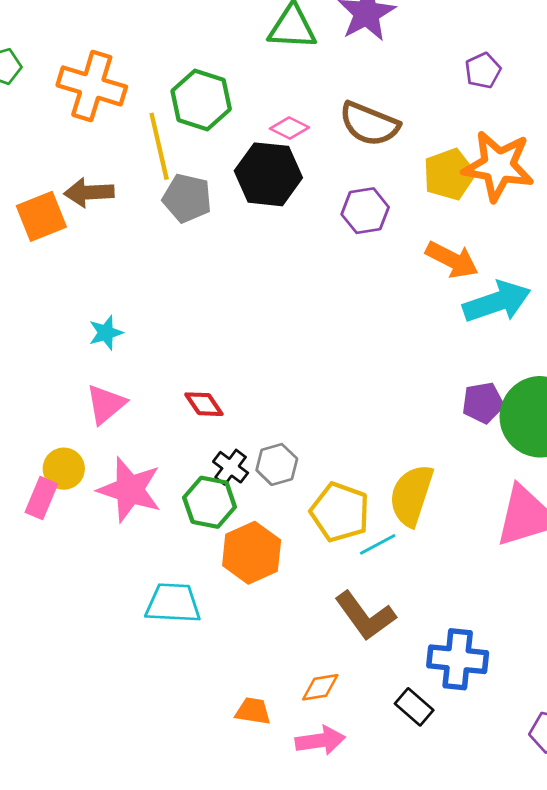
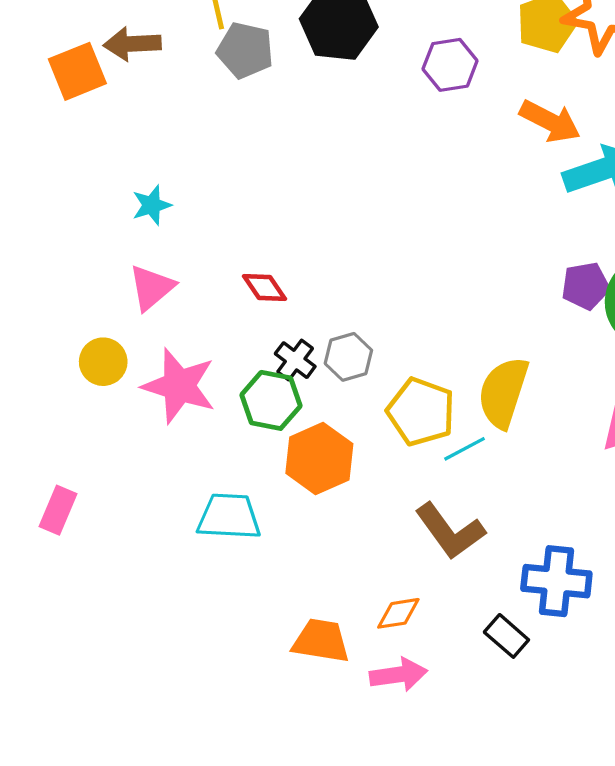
pink rectangle: (41, 498) -> (58, 510), moved
orange trapezoid: (253, 711) -> (321, 641), size x1.4

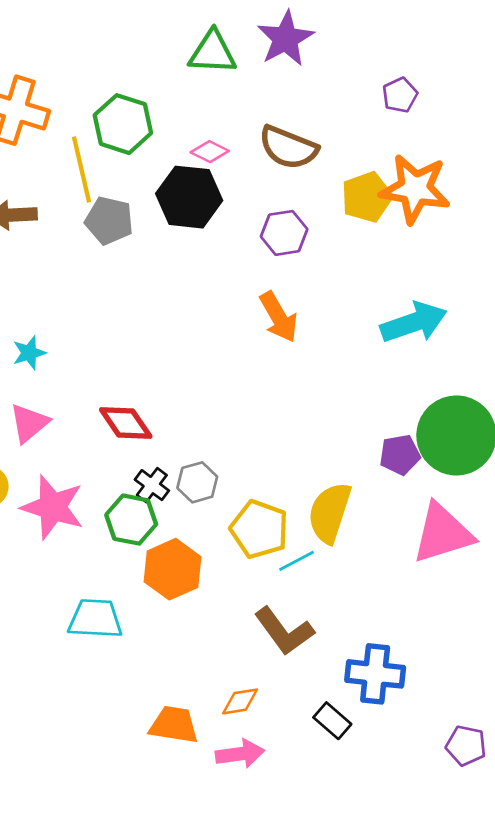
orange arrow: (550, 121) -> (279, 317), moved, turned 33
purple pentagon: (586, 286) -> (400, 455), moved
red diamond: (265, 287) -> (126, 423), size x1.4

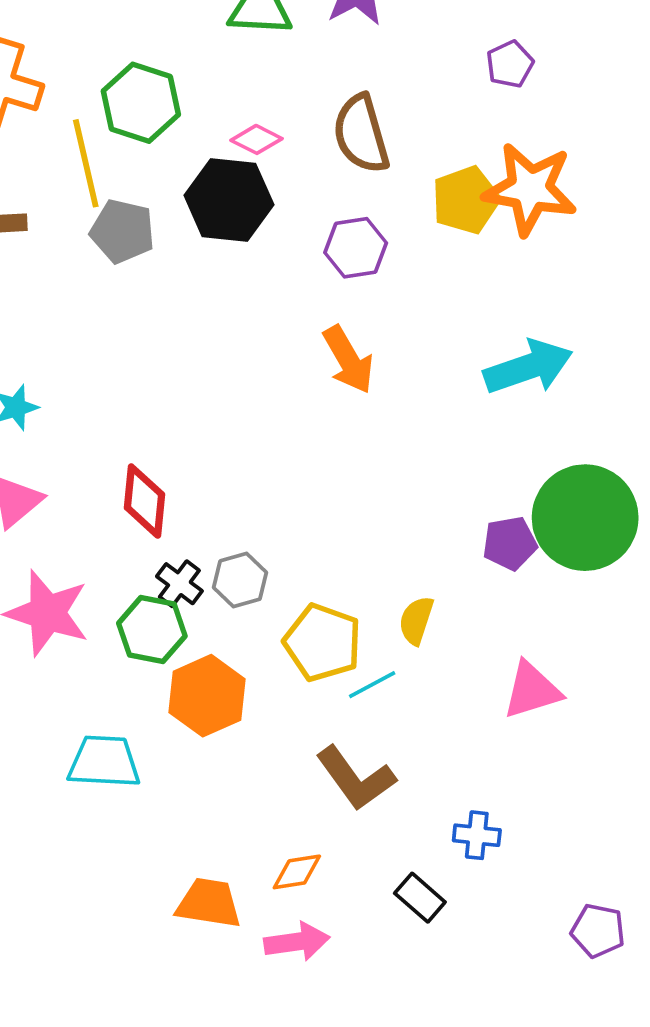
brown semicircle: (288, 147) -> (361, 134), turned 52
red diamond: (126, 423) -> (145, 501), turned 40
yellow semicircle: (330, 513) -> (416, 620), size x0.6
pink triangle: (443, 533) -> (532, 690), moved, size x0.7
blue cross: (375, 674) -> (477, 835), size x0.6

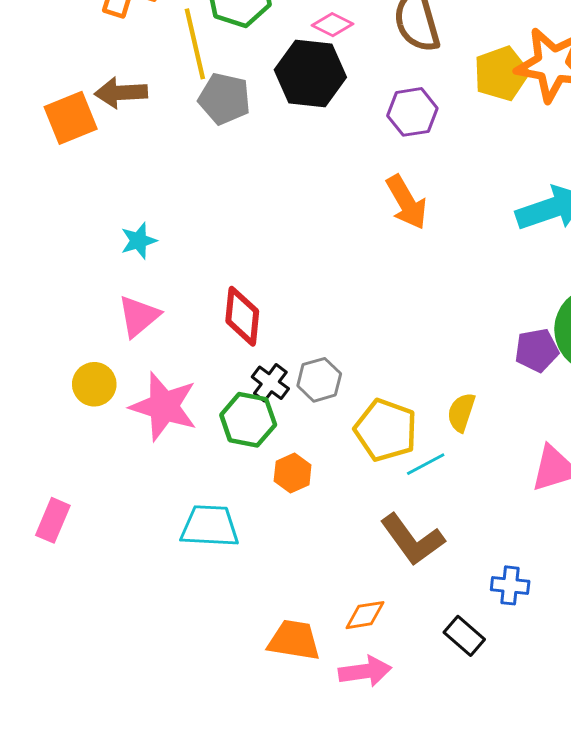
orange hexagon: (207, 696) -> (293, 473), size x0.6

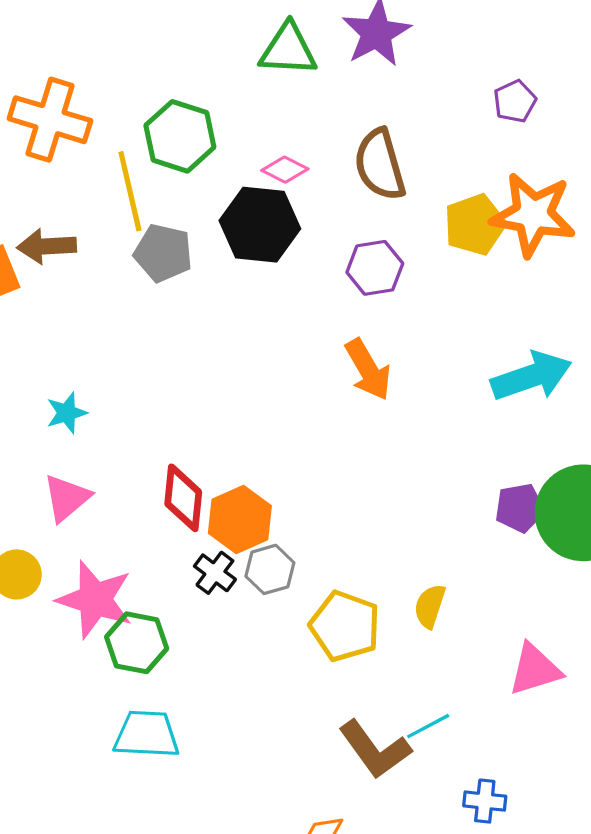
purple pentagon: (537, 350) -> (520, 508), moved
green hexagon: (248, 420) -> (137, 643), moved
cyan line: (426, 464) -> (428, 726), moved
orange hexagon: (293, 473) -> (240, 519), moved, size x1.5

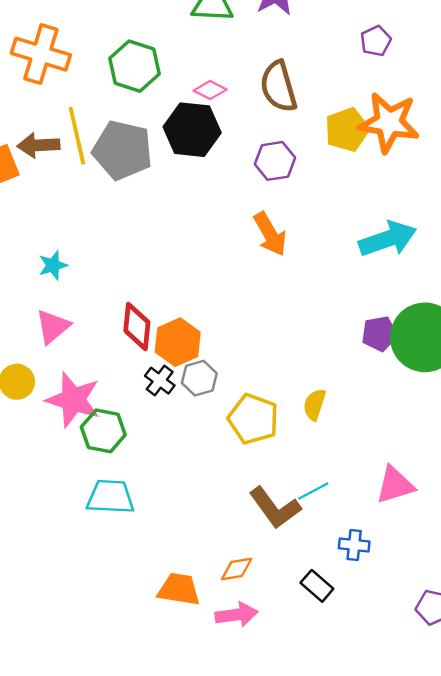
yellow line: (130, 191) -> (77, 136), moved
gray pentagon: (163, 253) -> (122, 150), size x1.4
pink triangle: (535, 669) -> (395, 485), moved

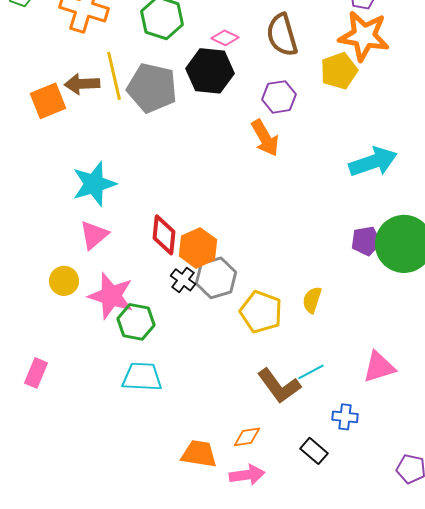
orange star: (389, 122) -> (364, 36), moved
orange arrow: (270, 234) -> (265, 138), moved
cyan star: (53, 265) -> (94, 184), size x1.8
gray hexagon: (199, 378) -> (216, 278), size x1.4

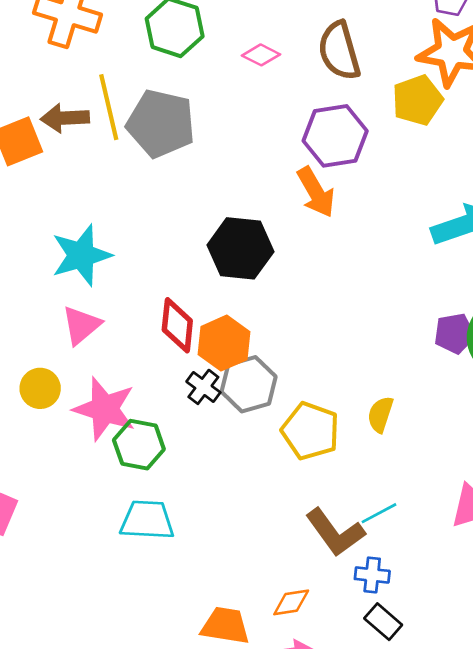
black hexagon: (210, 71) -> (240, 248), moved
purple hexagon: (279, 97) -> (335, 136), size x1.4
blue cross: (345, 417) -> (372, 575), moved

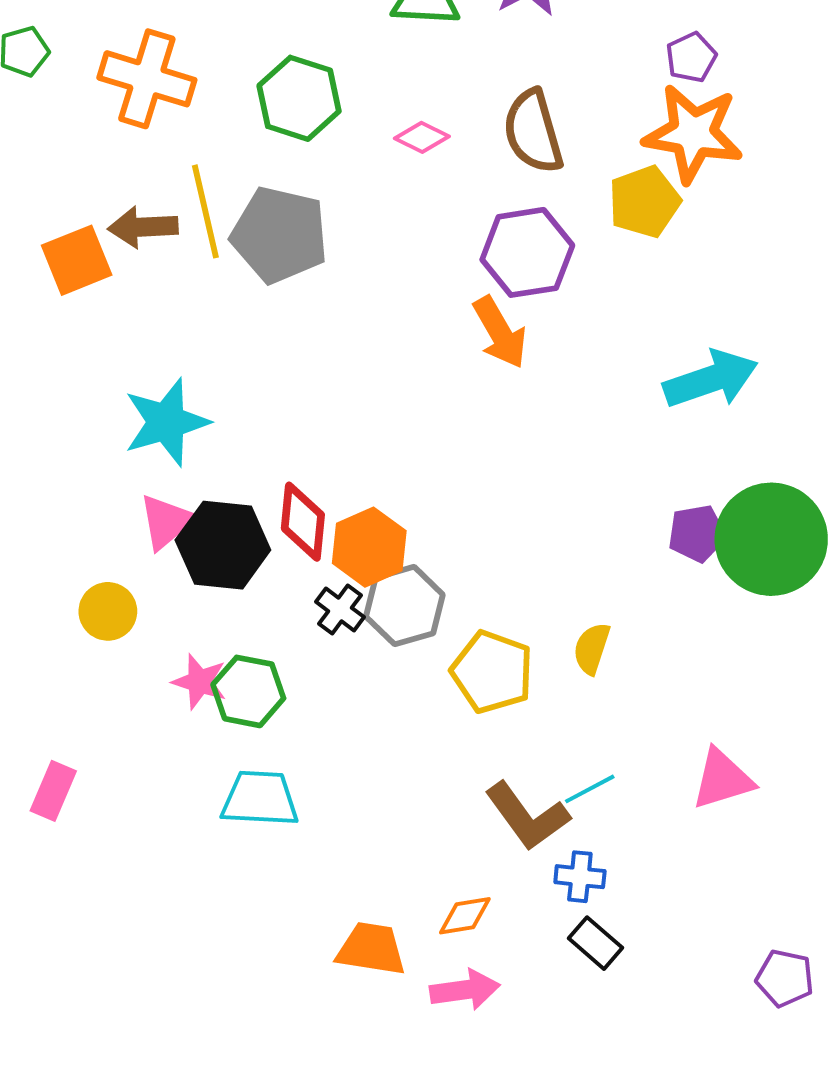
black hexagon: (240, 248) -> (223, 545), moved
pink star: (105, 409) -> (200, 682), moved, size x0.6

